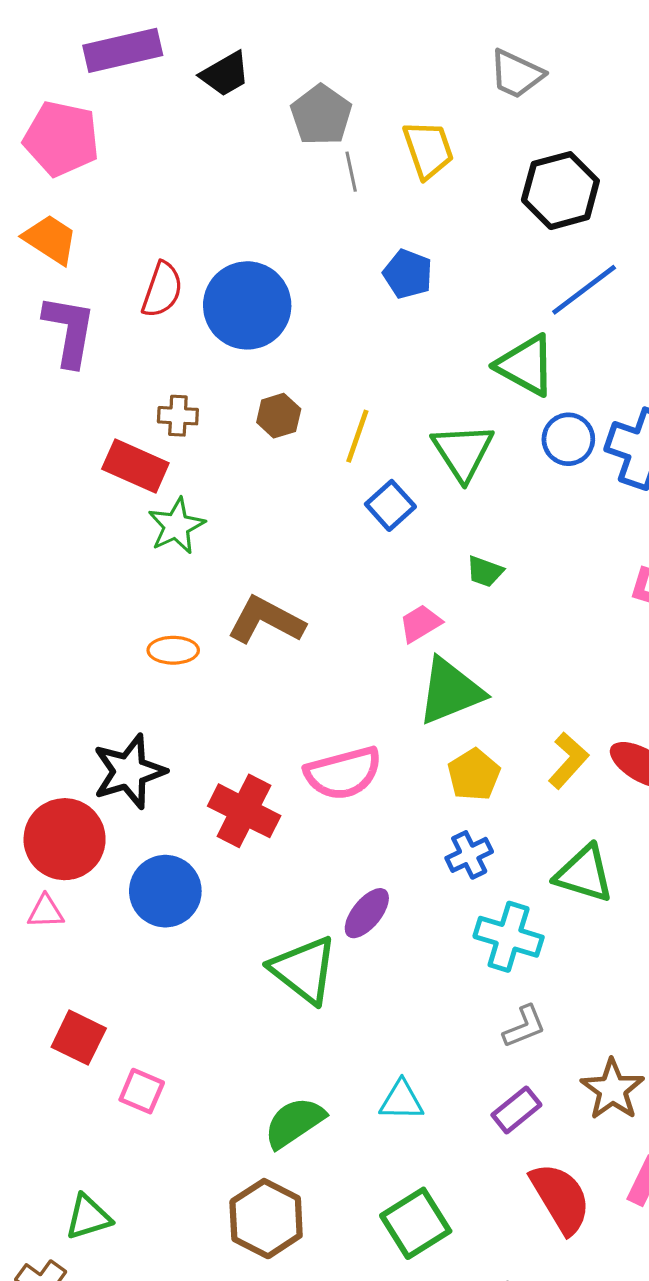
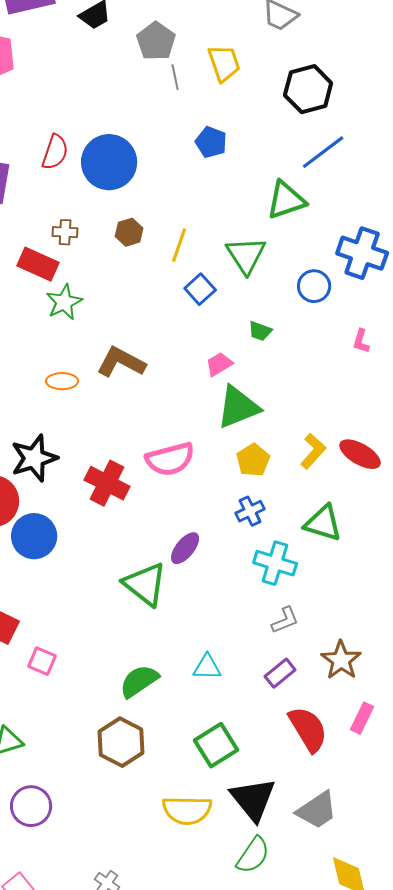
green triangle: (526, 365) -> (286, 200), turned -48
blue circle: (568, 439) -> (314, 286), moved
blue circle: (165, 891) -> (34, 536), moved

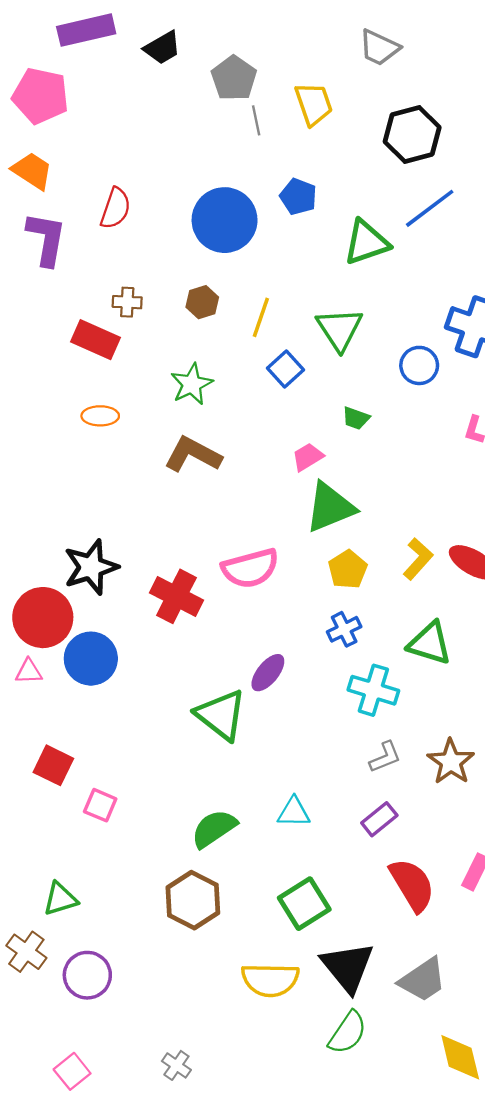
blue circle: (109, 162) -> (225, 220), moved
green triangle: (286, 200) -> (366, 242), moved
green star: (64, 302) -> (192, 384), moved
orange ellipse: (62, 381) -> (100, 416), moved
brown star: (341, 660) -> (451, 762), moved

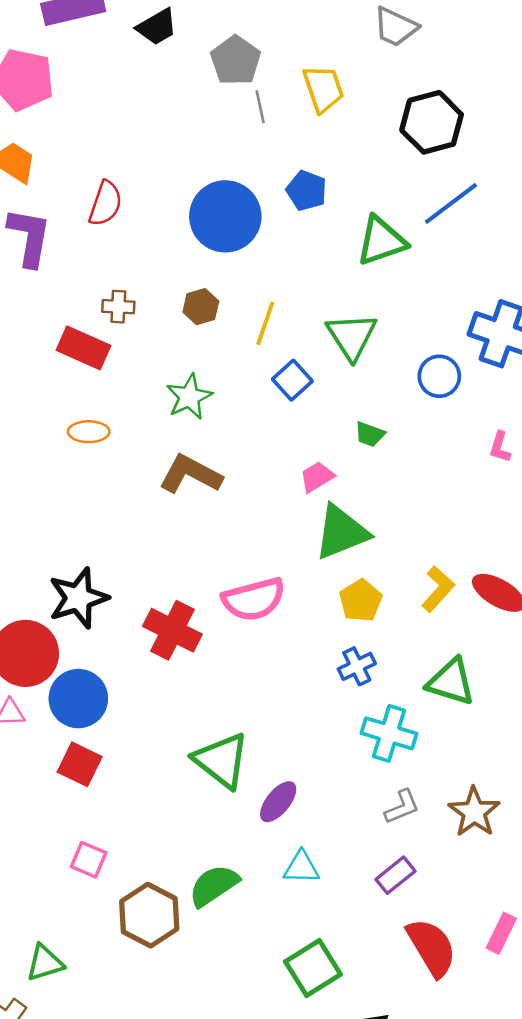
purple ellipse: (268, 673) -> (278, 802), moved
red square: (53, 765) -> (80, 764), moved
brown hexagon: (193, 900) -> (149, 915), moved

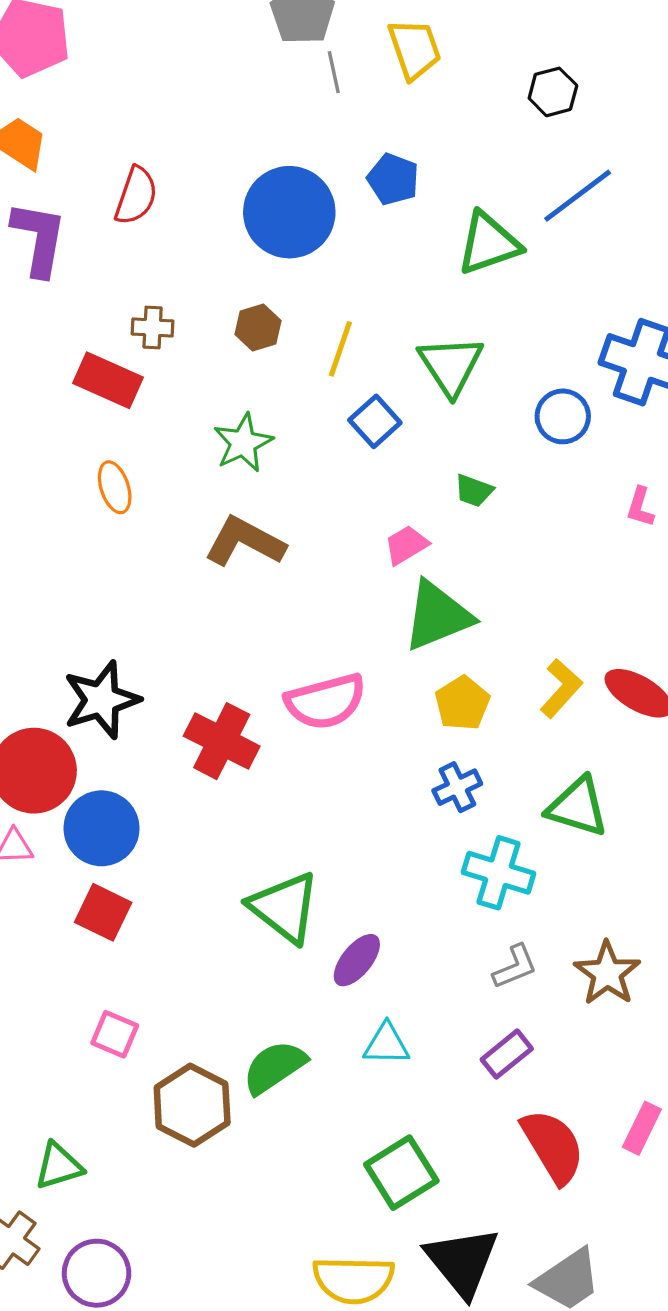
black hexagon: (432, 122) -> (553, 92), size x0.6
orange ellipse: (89, 432) -> (115, 487), turned 72

